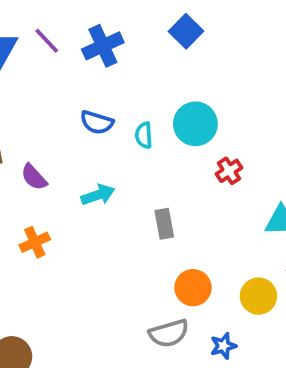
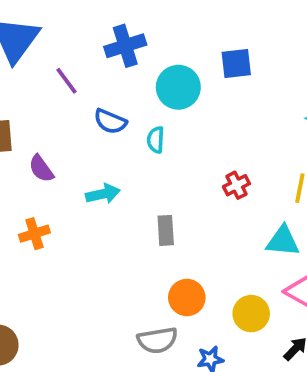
blue square: (186, 31) -> (236, 63), moved, turned 32
purple line: (47, 41) -> (66, 81), moved
cyan circle: (195, 124) -> (178, 87), moved

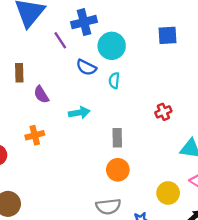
blue cross: (125, 46) -> (84, 22), moved
cyan circle: (178, 87) -> (112, 46), moved
orange circle: (187, 298) -> (118, 170), moved

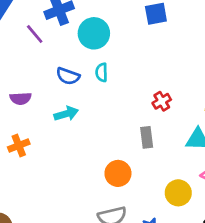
blue semicircle: (86, 67) -> (68, 76), moved
purple semicircle: (41, 95) -> (21, 98), turned -54
gray rectangle: (117, 138) -> (147, 137), moved

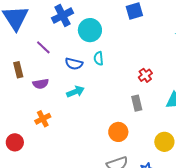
purple line: (35, 34) -> (43, 47), moved

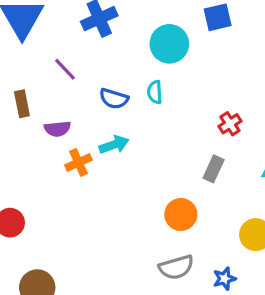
cyan circle: (90, 30) -> (169, 44), moved
gray rectangle: (137, 103) -> (214, 169), turned 35
orange cross: (43, 119) -> (78, 162), moved

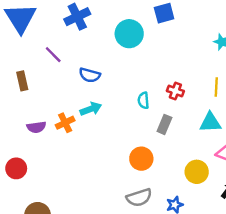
cyan semicircle: (155, 92) -> (143, 100), moved
red cross: (230, 124) -> (175, 91), turned -35
purple semicircle: (57, 129) -> (36, 127), moved

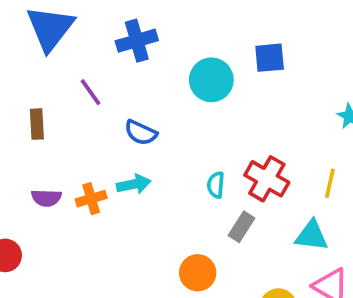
red cross: (175, 91) -> (267, 179), size x1.6

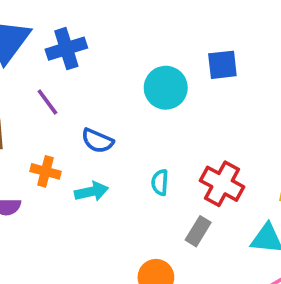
blue cross: (137, 41) -> (66, 49), moved
cyan semicircle: (216, 185) -> (160, 182), moved
orange cross: (91, 199) -> (46, 171), moved, turned 32

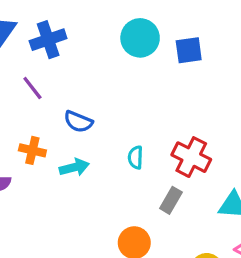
cyan circle: (166, 88) -> (140, 38), moved

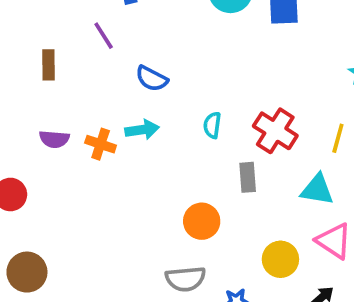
orange cross: (32, 150) -> (101, 144), moved
gray rectangle: (171, 200) -> (248, 177), turned -40

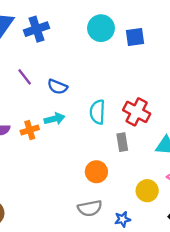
purple line: (104, 36) -> (25, 77), moved
cyan semicircle: (212, 125) -> (97, 112), size x1.5
orange cross: (101, 144) -> (30, 130), turned -30

